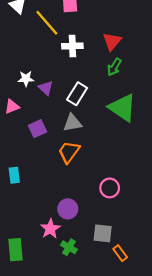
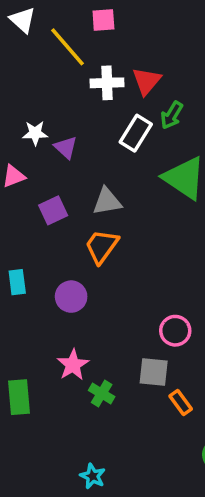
red triangle: (112, 41) -> (147, 81), moved
white rectangle: (77, 94) -> (136, 133), moved
pink circle: (110, 188) -> (175, 331), moved
purple circle: (68, 209) -> (71, 297), moved

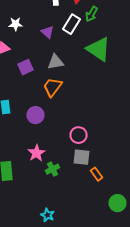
purple triangle: (66, 148) -> (48, 32), moved
pink circle: (175, 331) -> (78, 135), moved
green cross: (102, 394) -> (52, 169), turned 32

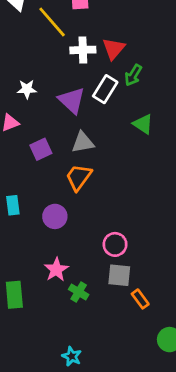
purple triangle: (48, 32) -> (72, 100), size x1.5
green triangle: (98, 49) -> (143, 124), size x0.6
green cross: (52, 169) -> (79, 292), turned -32

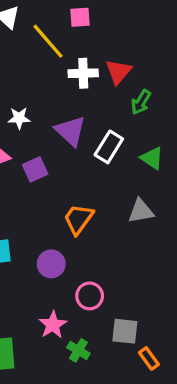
white rectangle: (105, 89) -> (109, 147), moved
gray triangle: (83, 142) -> (141, 211), moved
purple square: (41, 149) -> (35, 169), moved
pink circle: (115, 244) -> (90, 296), moved

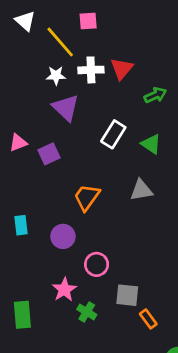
green arrow: (141, 102) -> (155, 95), moved, turned -145
white star: (19, 118) -> (56, 76), moved
purple triangle: (70, 131) -> (66, 108), moved

